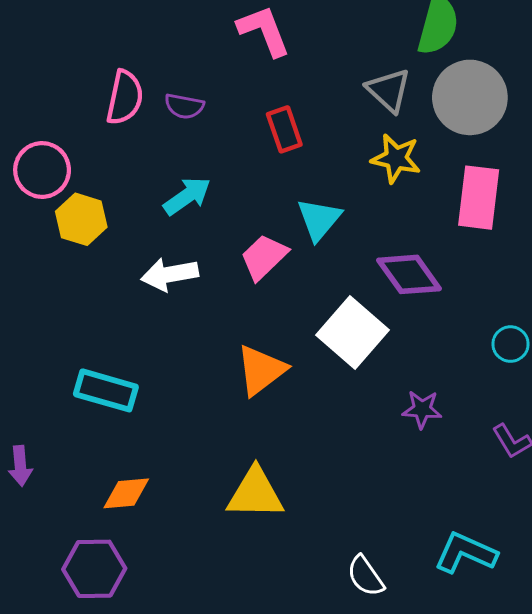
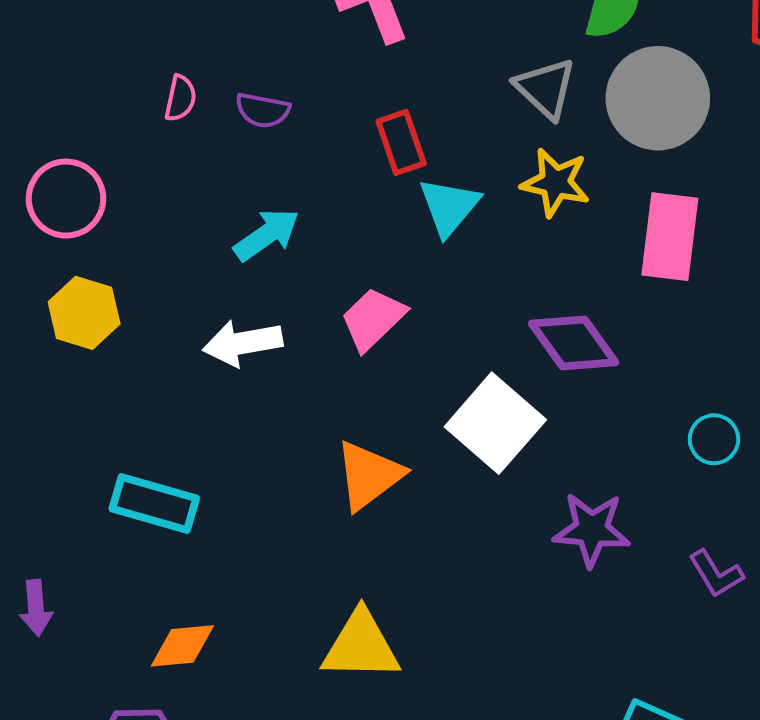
pink semicircle: (125, 97) -> (180, 98), size x0.6
yellow hexagon: (81, 219) -> (84, 313), moved
cyan triangle: (319, 219) -> (449, 207), moved
purple star: (422, 409) -> (592, 530), size x1.4

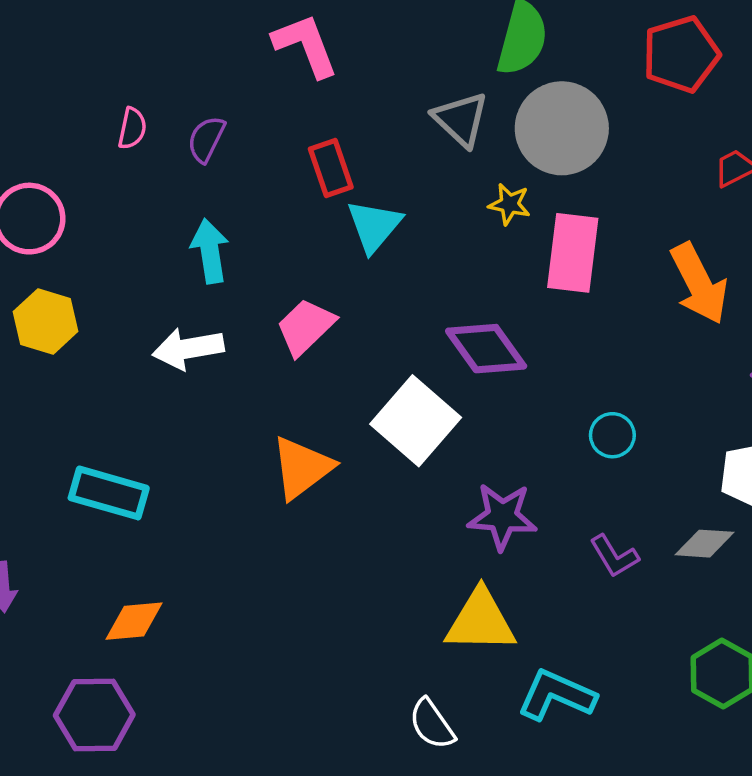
purple semicircle: (263, 110) -> (206, 139), turned 105
yellow star: (555, 182) -> (509, 204), moved, size x0.7
cyan arrow: (267, 235) -> (210, 251), turned -64
yellow triangle: (361, 646) -> (481, 621), moved

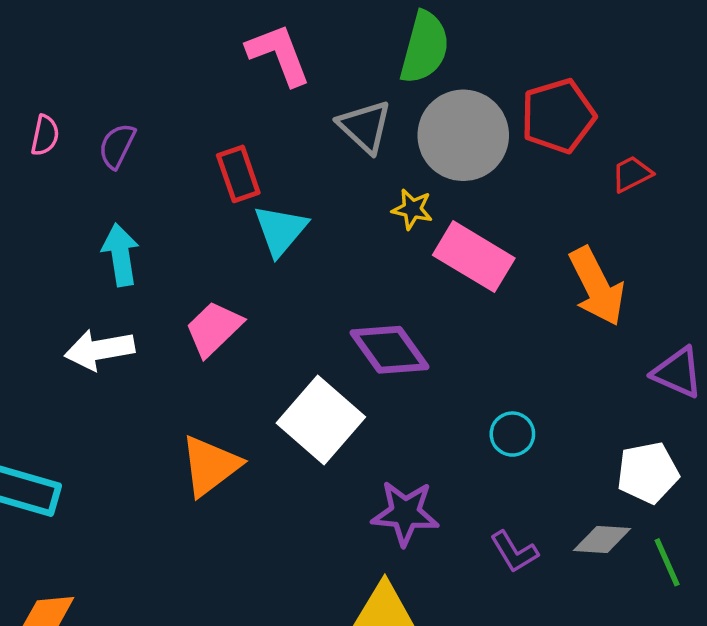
pink L-shape: (305, 45) -> (279, 54), moved
red pentagon: (681, 54) -> (558, 116), moved
pink rectangle: (573, 253) -> (474, 257), turned -66

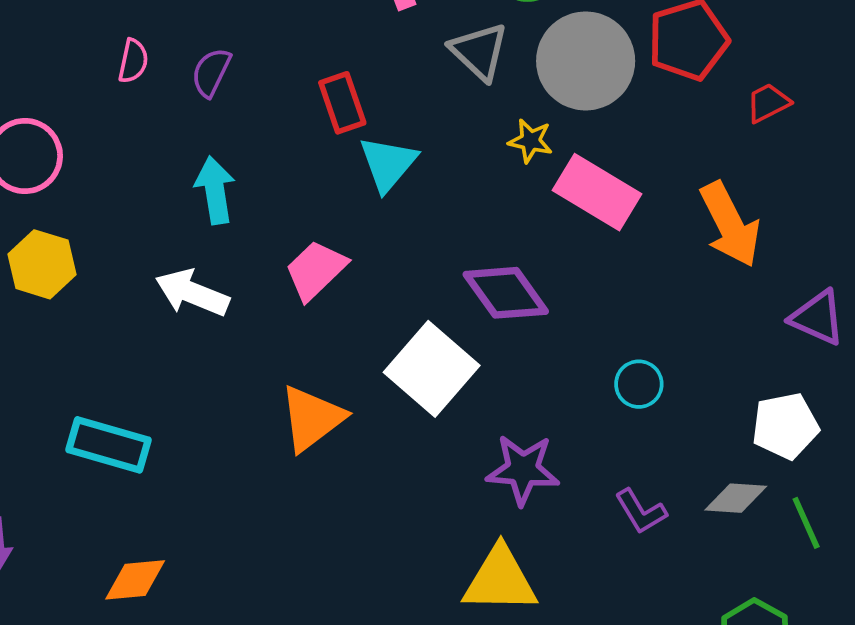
white arrow: (99, 350) -> (192, 293), turned 32

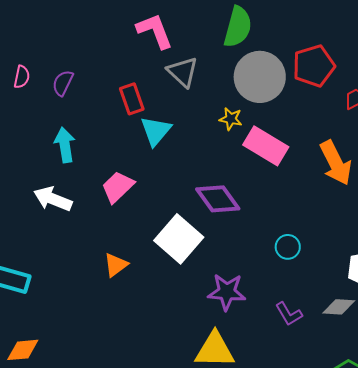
gray triangle: (479, 51) -> (183, 72), moved
orange triangle: (312, 418) -> (116, 265), size x0.7

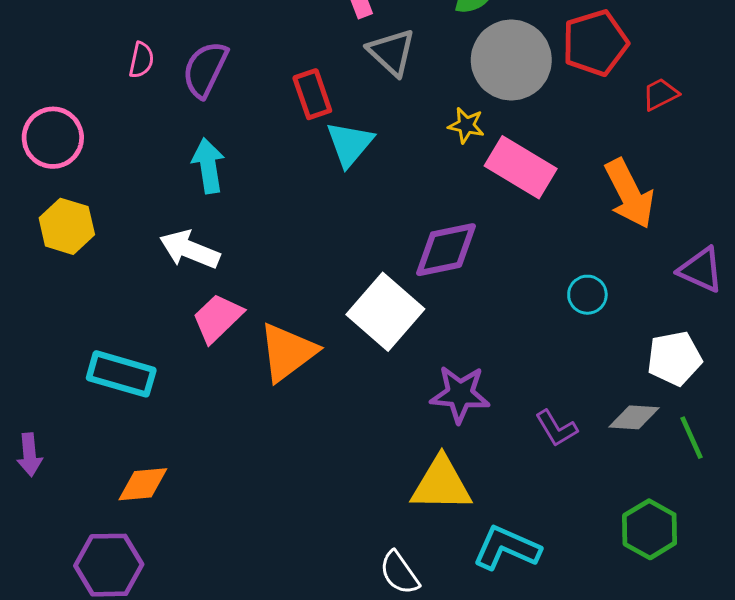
purple semicircle: (63, 83) -> (205, 69), size x1.4
pink trapezoid: (118, 187) -> (218, 318), moved
purple diamond: (218, 199) -> (446, 250), turned -66
cyan circle: (288, 247) -> (587, 295), moved
orange triangle: (116, 265) -> (287, 352), size x1.6

